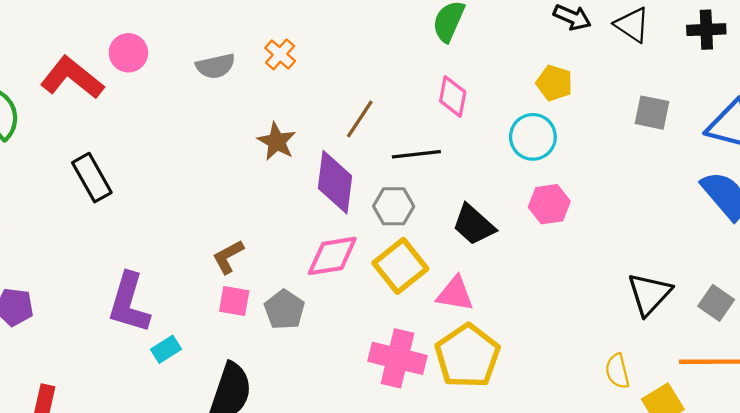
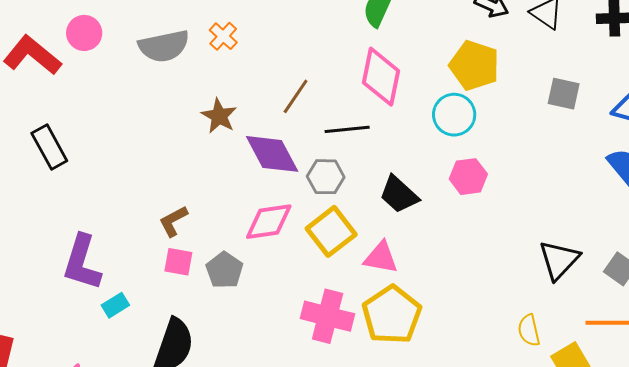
gray semicircle: (215, 66) -> (164, 46), size x1.4
yellow pentagon: (554, 83) -> (474, 65), size x1.5
pink diamond: (453, 97) -> (381, 77), size x1.5
purple diamond: (335, 182) -> (272, 154), turned -36

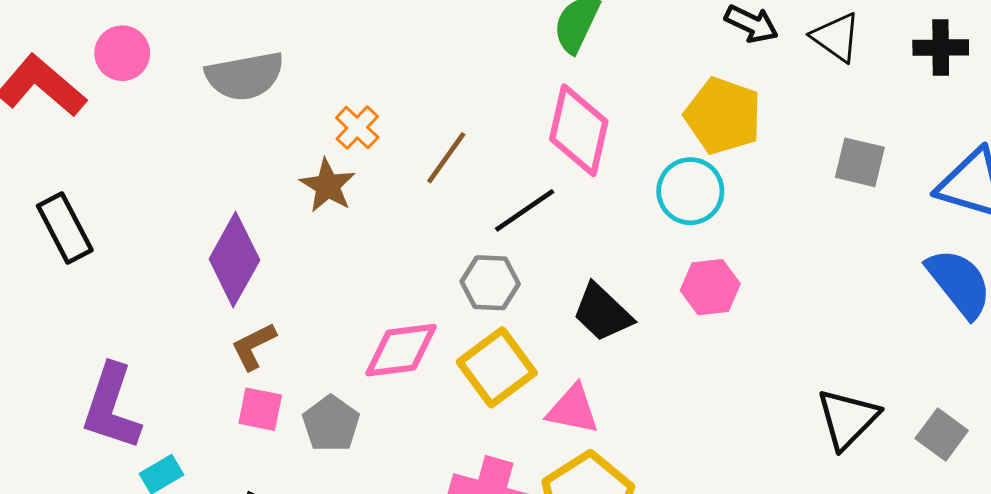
orange cross: (223, 36) -> (357, 128), moved
black line: (347, 129) -> (525, 210), turned -30
purple diamond: (272, 154) -> (234, 260), moved, turned 56

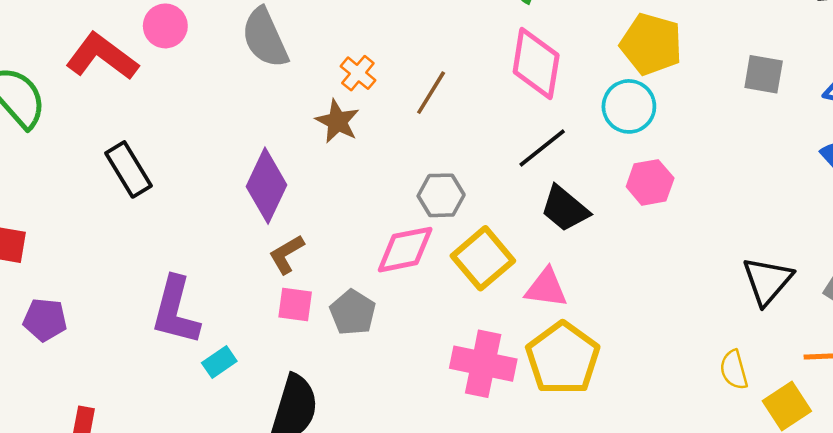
gray semicircle: (245, 76) -> (265, 38), turned 80
black line: (525, 210) -> (542, 148), moved
gray hexagon: (490, 283) -> (441, 195), moved

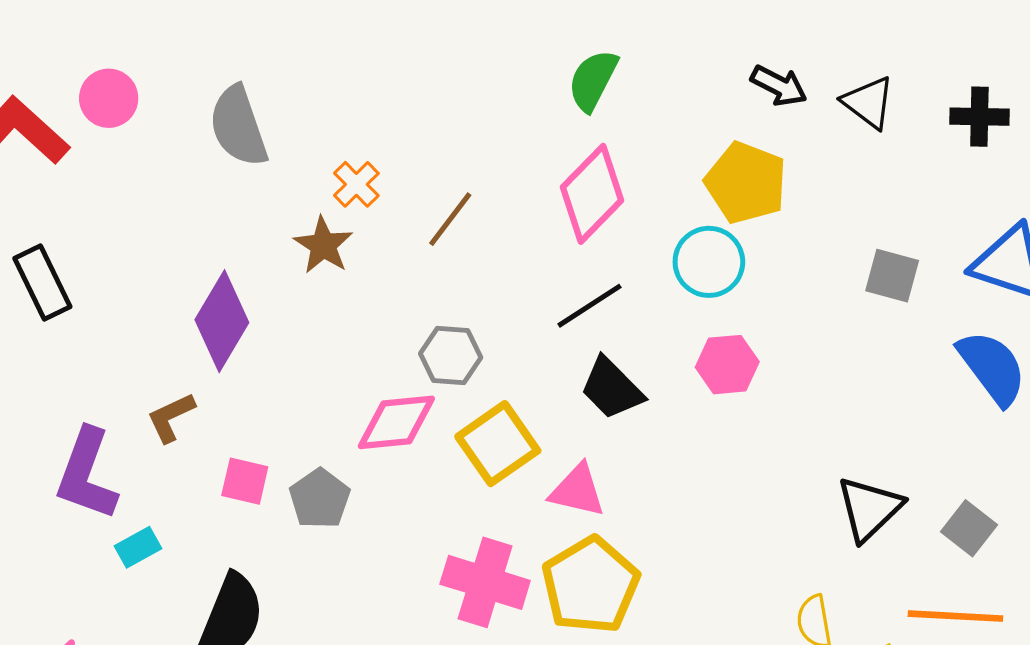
pink diamond: (536, 64) -> (592, 194), turned 30
gray square: (764, 74) -> (892, 276), moved
brown L-shape: (286, 254) -> (171, 417), moved

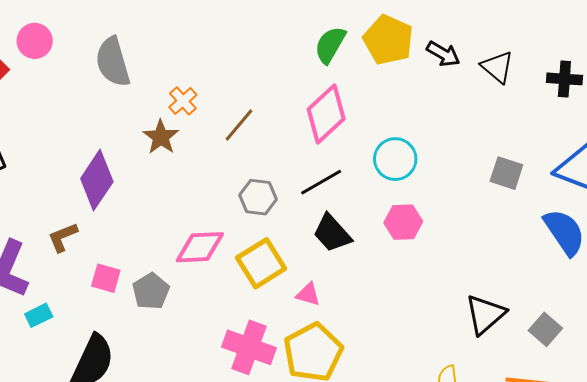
yellow pentagon: (746, 183) -> (388, 40), moved
gray hexagon: (451, 356) -> (258, 197), moved
pink triangle: (577, 491) -> (308, 294), size x0.7

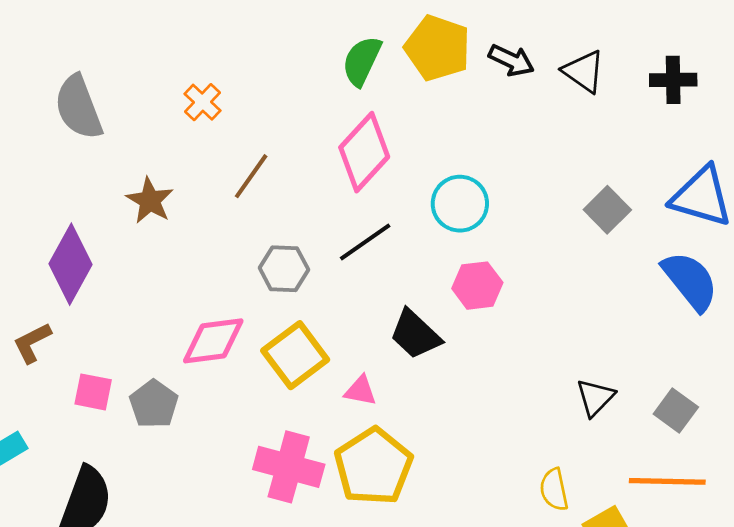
orange cross: (183, 101) -> (202, 102), moved
gray square: (506, 173) -> (607, 210), turned 32
black trapezoid: (332, 233) -> (415, 334), moved
black triangle: (485, 314) -> (595, 397), size x0.7

